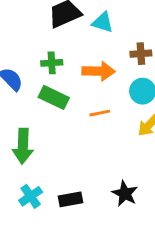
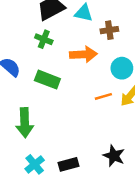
brown cross: (141, 54) -> (109, 30), moved
green cross: (52, 63) -> (44, 39), moved, turned 30
orange line: (100, 113) -> (103, 96), moved

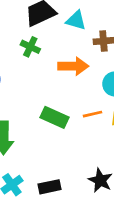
green rectangle: (47, 80) -> (55, 117), moved

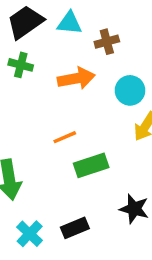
orange line: (93, 114) -> (65, 137), moved
green rectangle: (55, 117) -> (91, 165), moved, turned -32

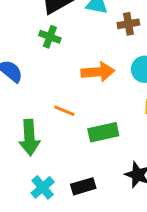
orange arrow: (76, 78) -> (98, 72), moved
orange line: (65, 137) -> (64, 111), moved, turned 40

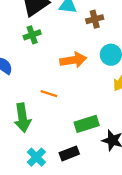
green cross: (50, 37) -> (32, 35), turned -35
green rectangle: (103, 132) -> (87, 124), moved

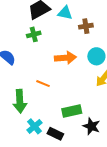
black rectangle: (69, 153) -> (55, 134), turned 42
cyan cross: (36, 157) -> (34, 126), moved

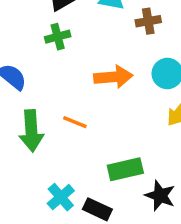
green arrow: (20, 101) -> (31, 131), moved

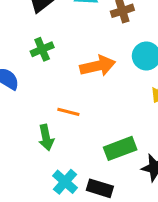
green cross: (58, 37) -> (42, 49), moved
green arrow: (31, 131) -> (46, 138), moved, size x0.7

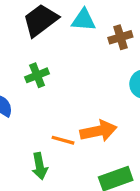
orange arrow: (98, 66) -> (98, 131), moved

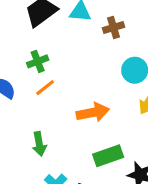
orange line: (63, 140) -> (45, 88), moved, turned -54

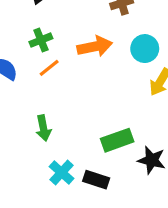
orange arrow: (93, 112) -> (95, 46), moved

